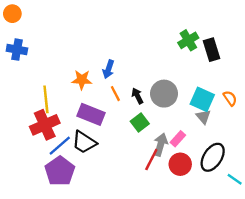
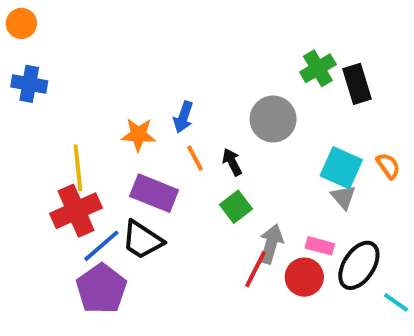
gray circle: (164, 94) -> (273, 119), moved
pink rectangle: (178, 139) -> (320, 246), moved, turned 63

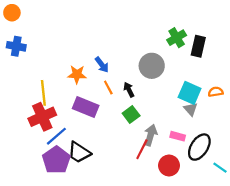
black rectangle: (357, 84) -> (198, 46), turned 30
blue arrow: (183, 117) -> (102, 65), turned -56
orange semicircle: (388, 166) -> (216, 92), turned -64
black trapezoid: (142, 240) -> (79, 152), moved
red circle: (304, 277) -> (169, 165), moved

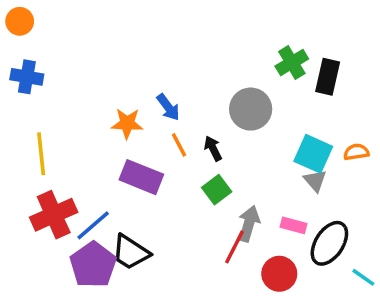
yellow line: (43, 93) -> (41, 154), moved
red cross: (42, 117) -> (54, 215), moved

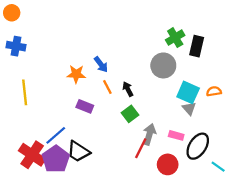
gray circle: (251, 109) -> (163, 65), moved
purple rectangle: (141, 177) -> (85, 106), size x0.7
red cross: (54, 215) -> (32, 155), moved, turned -32

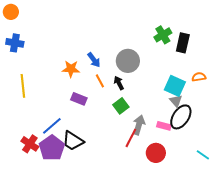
gray circle: (163, 65) -> (128, 61), moved
orange semicircle: (214, 91) -> (199, 77), moved
black ellipse: (198, 146) -> (181, 117), moved
red cross: (32, 155) -> (30, 144), size x0.7

